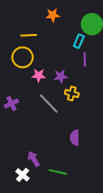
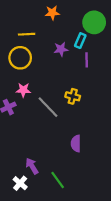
pink star: (39, 75) -> (23, 90), moved
purple star: (61, 76) -> (61, 49), moved
green line: (58, 172) -> (58, 180), turned 42

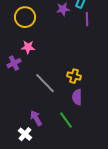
yellow cross: (73, 96) -> (74, 76), moved
gray line: (48, 107) -> (45, 83), moved
green line: (58, 180) -> (66, 120), moved

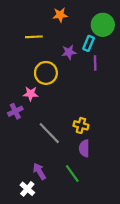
yellow circle: (25, 17) -> (46, 73), moved

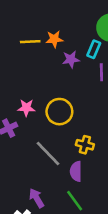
orange star: (60, 15) -> (54, 39), moved
yellow circle: (46, 73) -> (59, 112), moved
purple semicircle: (84, 148) -> (76, 171), moved

